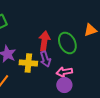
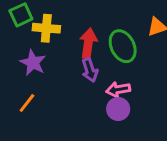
yellow cross: (28, 63) -> (46, 28), moved

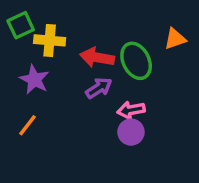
red arrow: (88, 43) -> (97, 57), turned -88
purple arrow: (90, 70) -> (99, 88), turned -105

